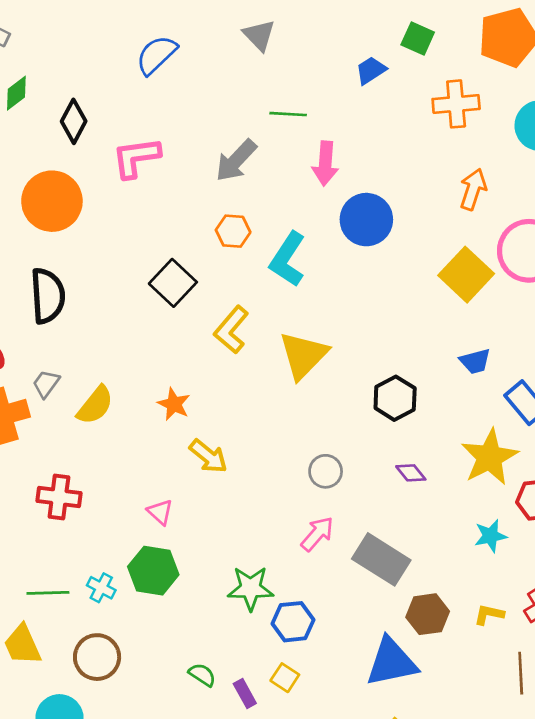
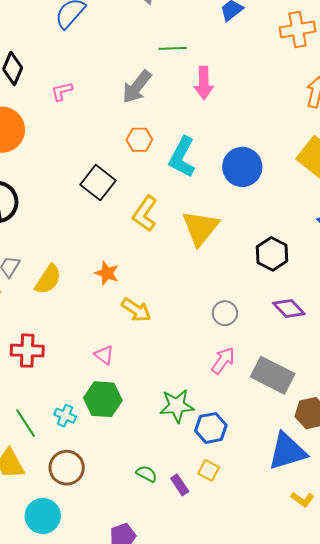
pink L-shape: (136, 157) -> (62, 91), size x0.6
blue circle: (366, 220) -> (242, 167), moved
purple diamond: (411, 473) -> (289, 309), size x1.4
green line: (48, 593) -> (26, 423), turned 64

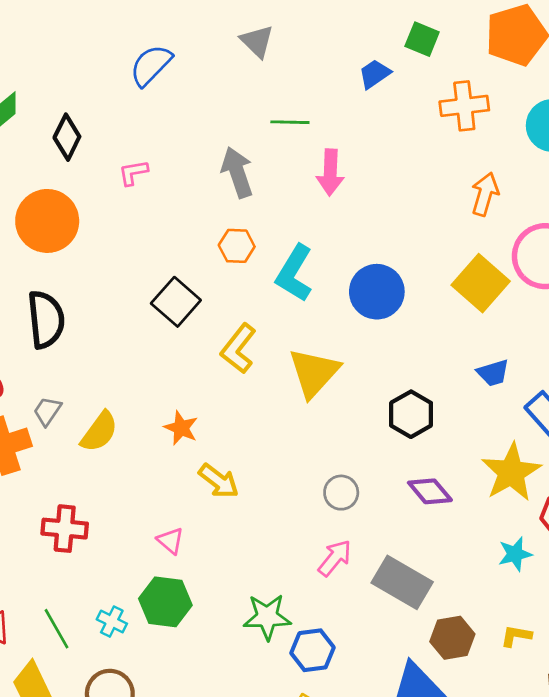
gray arrow: (137, 87) -> (237, 172), turned 120

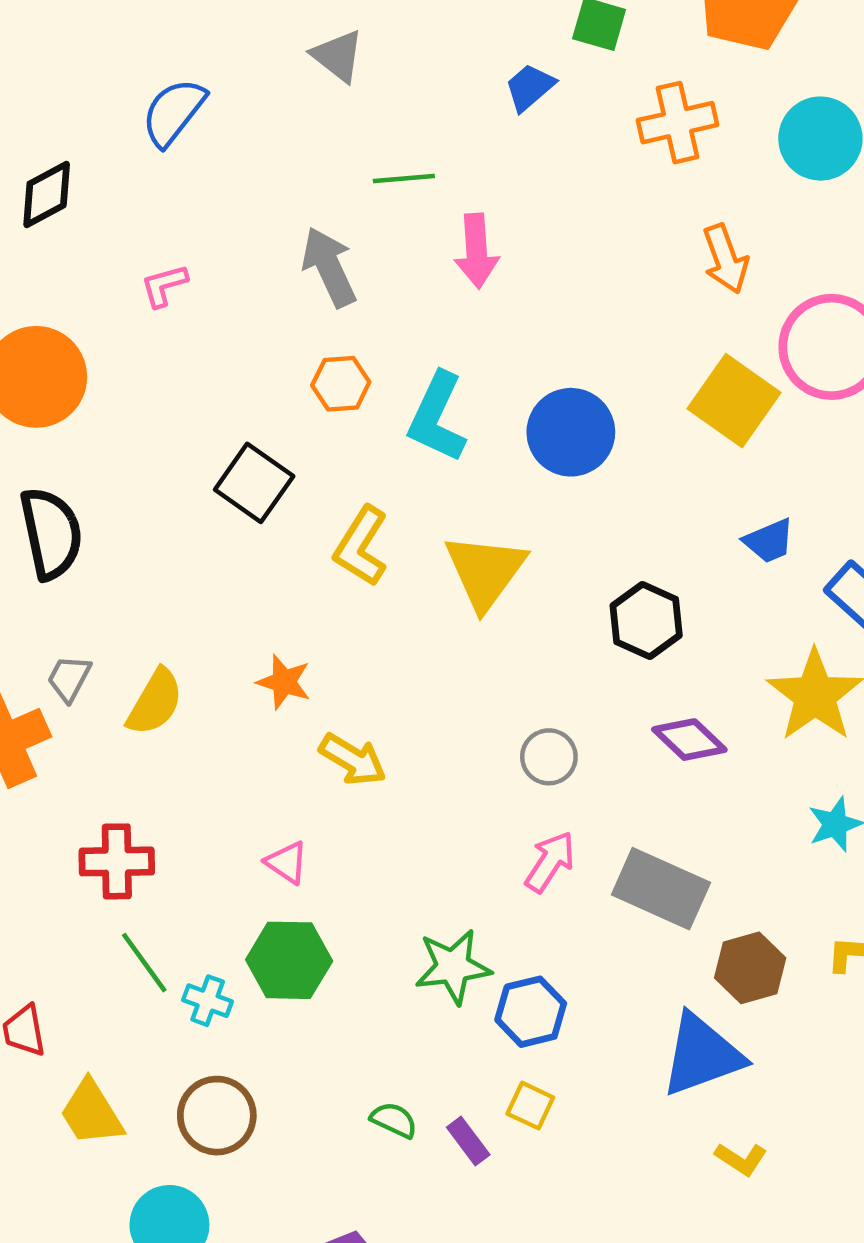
black diamond: (67, 137) -> (47, 195), moved, turned 42
orange arrow: (485, 194) -> (725, 259), turned 150
green line: (57, 629) -> (144, 963), moved

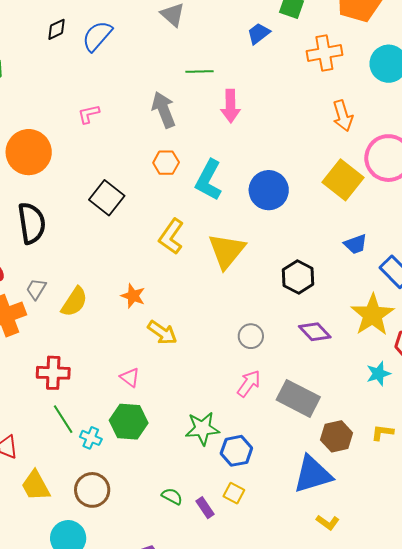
black diamond: (47, 195) -> (56, 29), moved, size x0.7
black square: (254, 483) -> (107, 198), moved

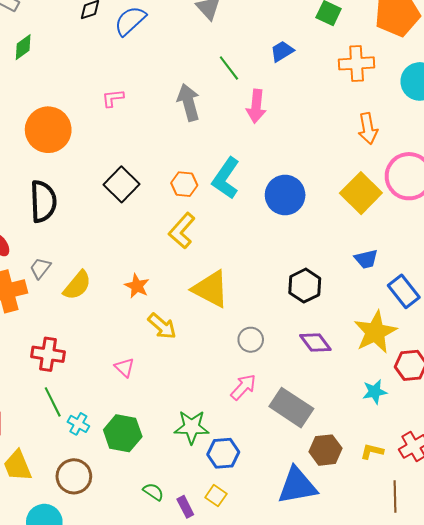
blue trapezoid: (259, 33) -> (282, 51), moved
green line: (200, 72) -> (229, 68), turned 48
orange hexagon: (166, 163) -> (184, 184), moved
yellow triangle: (227, 251) -> (211, 289), moved, turned -48
green hexagon: (129, 422) -> (123, 433), moved

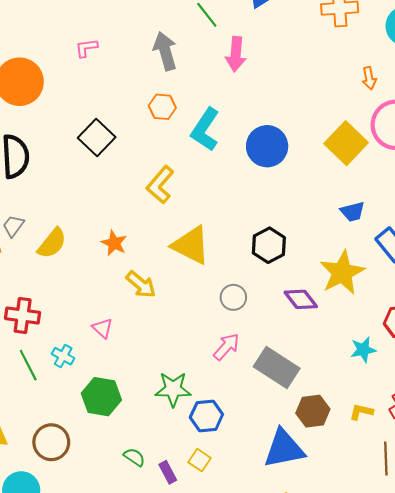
orange arrow: (368, 129) -> (369, 78), moved, size x0.7
orange hexagon: (184, 184) -> (162, 107), moved
black hexagon: (305, 286) -> (269, 245), moved
yellow star: (375, 332) -> (342, 273), moved
cyan cross: (78, 424) -> (63, 356), moved

